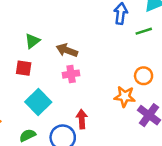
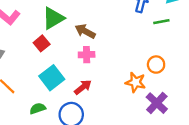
green triangle: (32, 41) -> (53, 18), size x1.5
red square: (24, 68) -> (42, 43), turned 35
red arrow: (82, 119) -> (83, 87), moved, turned 48

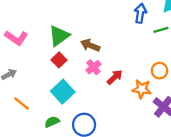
red square: (42, 43) -> (59, 60), moved
pink cross: (87, 55) -> (93, 67), turned -32
red arrow: (83, 87) -> (115, 77), moved

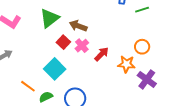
red square: (59, 60) -> (63, 42), moved
orange line: (21, 103) -> (28, 86), moved

